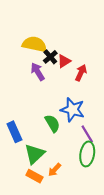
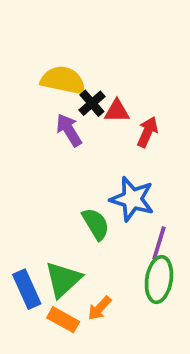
red triangle: (64, 61) -> (117, 111), turned 32
blue rectangle: (14, 132) -> (27, 289), moved
purple line: (87, 134) -> (159, 243), turned 48

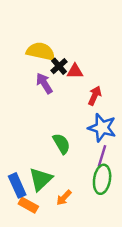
red arrow: (147, 132) -> (95, 96), moved
blue star: (132, 199) -> (102, 128), moved
orange rectangle: (63, 320) -> (28, 205), moved

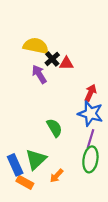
red arrow: (95, 96) -> (90, 93), moved

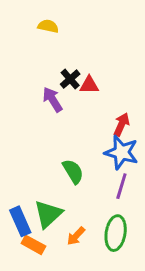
yellow semicircle: (36, 46) -> (48, 26), moved, size x0.6
green ellipse: (90, 159) -> (116, 233), moved

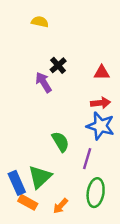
red triangle: (89, 85) -> (102, 73), moved
red arrow: (121, 124) -> (100, 103), turned 60
purple line: (121, 186) -> (87, 159), moved
orange arrow: (76, 236) -> (60, 206), moved

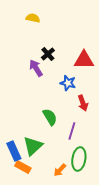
red triangle: (102, 73) -> (84, 60), size x1.5
red arrow: (100, 103) -> (83, 103), moved, turned 77
blue star: (100, 126) -> (68, 83), moved, size x0.7
orange arrow: (60, 206) -> (60, 170), moved

